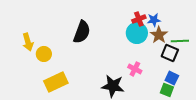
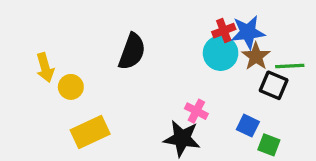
blue star: (154, 20) -> (248, 32), size x1.5
pink cross: (135, 69) -> (196, 111), moved
blue square: (172, 78) -> (248, 126), moved

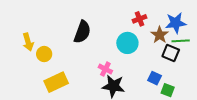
blue star: (248, 32) -> (176, 23), moved
cyan circle: (221, 53) -> (127, 43), moved
pink cross: (196, 111) -> (105, 69), moved

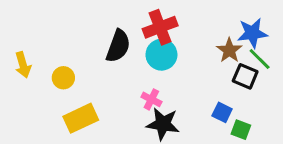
red cross: (140, 19) -> (160, 27), moved, size x1.6
green line: (181, 41) -> (260, 59), turned 48
yellow arrow: (28, 42) -> (23, 65), moved
cyan circle: (127, 43) -> (161, 55), moved

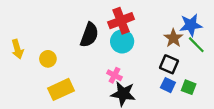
black square: (245, 76) -> (169, 64), moved
green square: (241, 130) -> (189, 87), moved

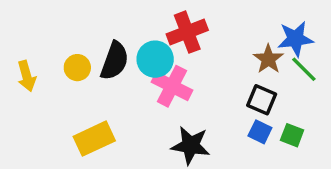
black semicircle: (89, 35) -> (115, 61), moved
cyan circle: (122, 41) -> (155, 59), moved
yellow circle: (48, 59) -> (77, 68), moved
pink cross: (114, 75) -> (172, 86), moved, size x1.6

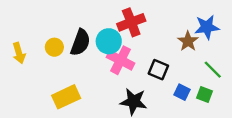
green line: (304, 69) -> (213, 70), moved
black square: (262, 100) -> (158, 70), moved

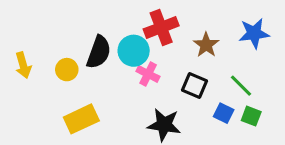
brown star: (188, 41) -> (206, 45), moved
yellow circle: (54, 47) -> (67, 70), moved
pink cross: (121, 60) -> (148, 74), size x0.7
green line: (213, 70) -> (241, 86), moved

